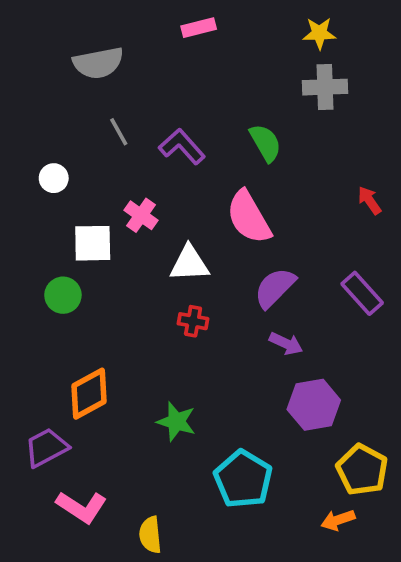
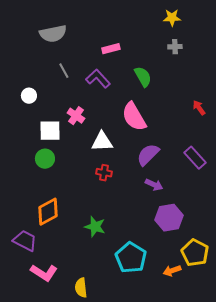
pink rectangle: (199, 28) -> (111, 49), moved
gray cross: (325, 87) -> (175, 47), size x0.6
green circle: (63, 295) -> (45, 159), moved
purple trapezoid: (46, 448) -> (25, 241), turned 55
orange arrow: (338, 520) -> (172, 271), moved

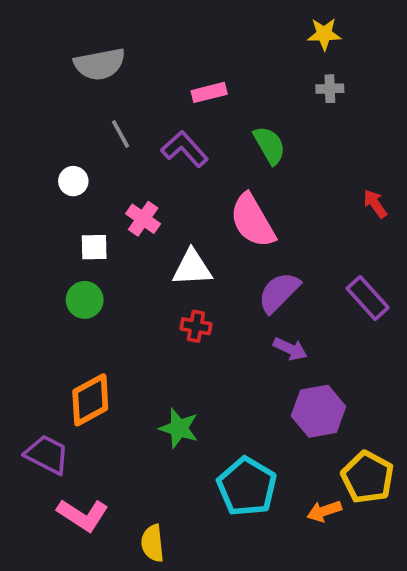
white circle: (29, 96) -> (73, 181), moved
white square: (50, 131) -> (94, 247), size x0.7

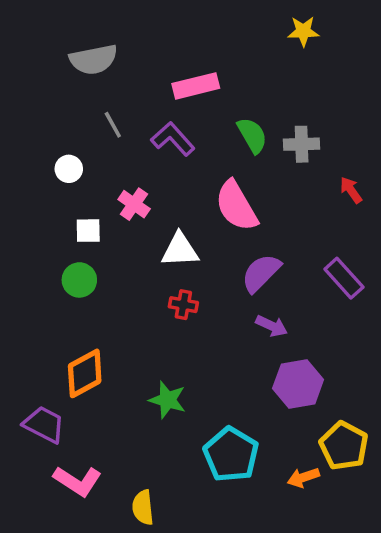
gray cross: (330, 89) -> (302, 144), moved, size x1.4
pink rectangle: (209, 92) -> (196, 86), size x1.4

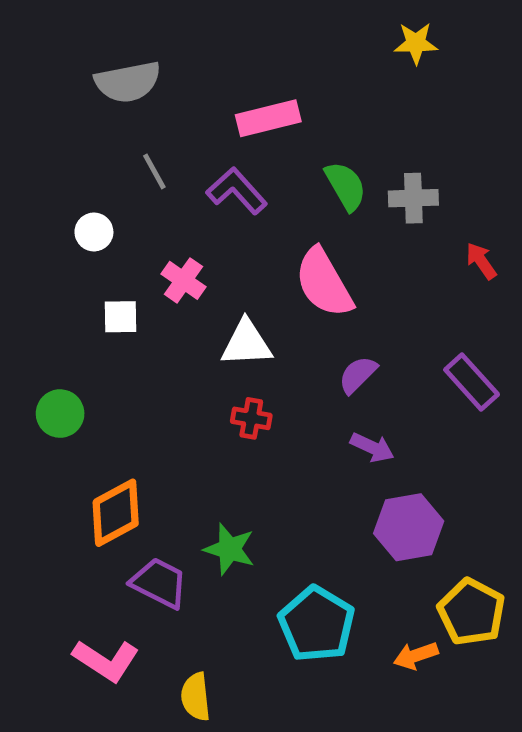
purple semicircle: (261, 273) -> (358, 375), size x0.7
green circle: (79, 280) -> (60, 414), moved
purple trapezoid: (44, 425) -> (159, 583), moved

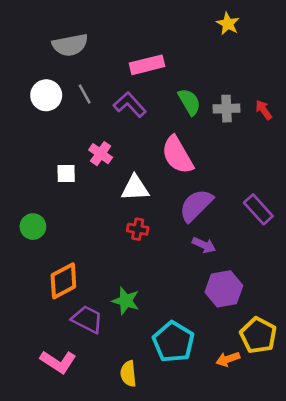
yellow star: (416, 43) -> (228, 24), turned 30
white circle: (94, 232) -> (46, 95), moved, size x1.5
red arrow: (481, 261) -> (264, 110), moved
purple semicircle: (358, 375) -> (196, 205), size x1.6
yellow semicircle: (196, 697) -> (128, 374), moved

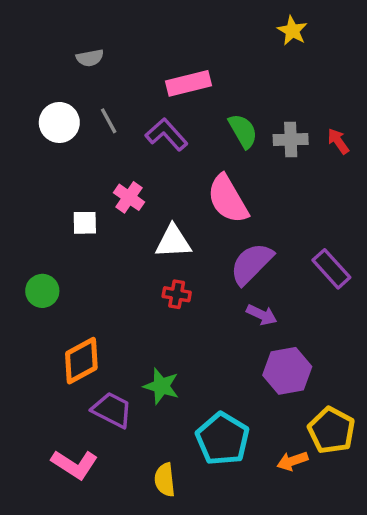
gray semicircle: (70, 45) -> (90, 58), size x0.6

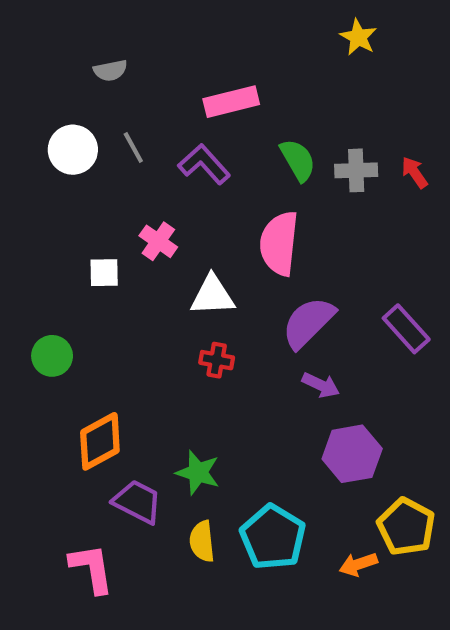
pink semicircle: (228, 199) -> (279, 243), turned 36
pink L-shape: (75, 464) -> (92, 568), turned -132
yellow semicircle: (165, 480) -> (202, 541), moved

